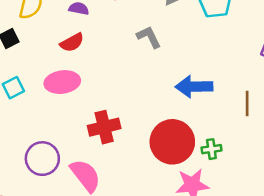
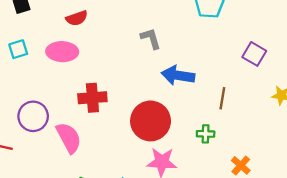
gray L-shape: (149, 37) -> (151, 38), moved
green cross: (211, 149) -> (206, 134), moved

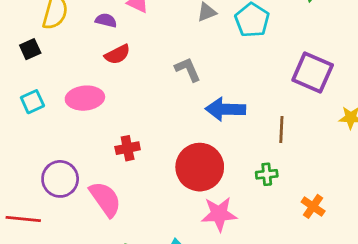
red semicircle: (77, 18) -> (117, 54), moved
purple square: (254, 54) -> (313, 73), size x1.4
red cross: (92, 98) -> (128, 148), size x0.7

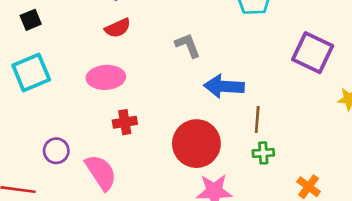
pink ellipse: (85, 98) -> (106, 77), moved
cyan square: (32, 102) -> (31, 73), size x1.6
brown line: (281, 130) -> (257, 120), moved
purple circle: (60, 179) -> (56, 151), size x0.7

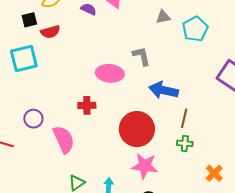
red semicircle: (118, 28) -> (50, 32), moved
pink ellipse: (106, 77) -> (110, 73), moved

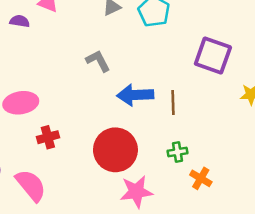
pink ellipse: (110, 73) -> (21, 103), moved
brown line: (184, 118) -> (173, 102), moved
orange cross: (214, 173) -> (201, 178), moved

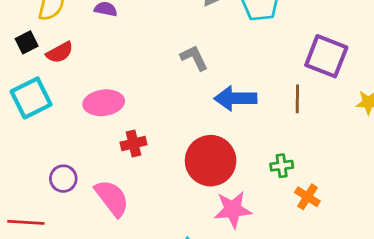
brown line: (173, 102) -> (297, 99), moved

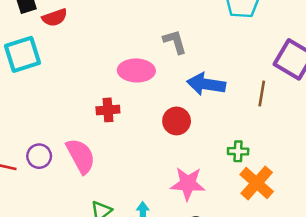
pink ellipse: (104, 103) -> (136, 70), moved
red circle: (211, 161) -> (177, 121), moved, size x0.6
purple circle: (63, 179) -> (39, 156), moved
orange cross: (307, 197) -> (257, 183), size x1.5

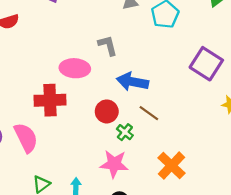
brown line: (262, 93) -> (149, 113), moved, turned -66
red cross: (108, 110) -> (50, 100), size x1.6
green cross: (238, 151) -> (125, 132), moved, turned 35

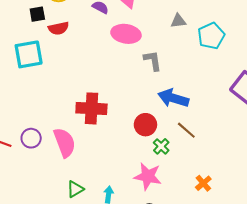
pink ellipse: (75, 68) -> (126, 34), moved
orange cross: (172, 166) -> (203, 183), size x0.6

